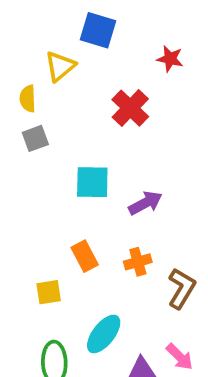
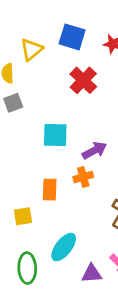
blue square: (98, 30) -> (72, 37), moved
orange rectangle: (85, 256) -> (50, 190), turned 30
orange cross: (138, 262) -> (83, 177), moved

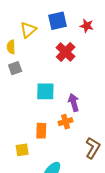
blue square: (72, 37) -> (57, 21), turned -30
purple arrow: (94, 150) -> (74, 102), turned -78

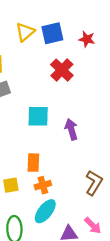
yellow triangle: (28, 30) -> (25, 32), moved
orange cross: (66, 122) -> (43, 185), moved

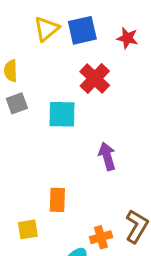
cyan square: (38, 116) -> (62, 114), moved
orange cross: (43, 185) -> (101, 237), moved

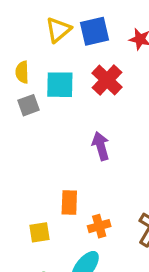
cyan square: (62, 114) -> (60, 85), moved
purple arrow: (107, 156) -> (101, 146), moved
orange cross: (101, 237) -> (99, 226), moved

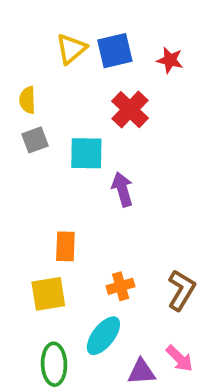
cyan square: (60, 85) -> (86, 153), moved
orange rectangle: (69, 203) -> (65, 246), moved
yellow square: (39, 232) -> (48, 294), size x1.4

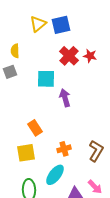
red star: (170, 60) -> (90, 56), moved
gray square: (35, 140) -> (10, 72), moved
orange rectangle: (65, 246) -> (35, 128), turned -35

